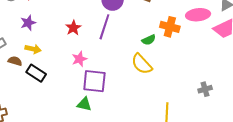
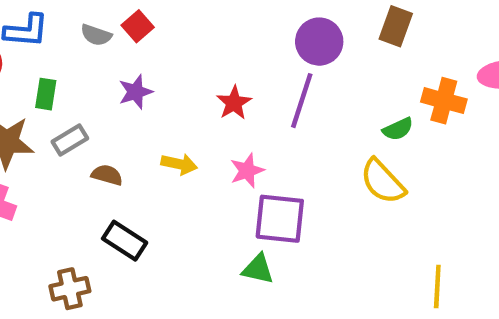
yellow arrow: (33, 49) -> (179, 164), moved
black rectangle: (36, 73) -> (125, 241), moved

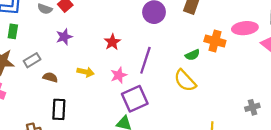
green rectangle: (46, 94) -> (13, 31), moved
purple line: (302, 101) -> (145, 60), moved
purple square: (280, 219) -> (135, 99), turned -30
black rectangle: (125, 241) -> (59, 109), turned 60

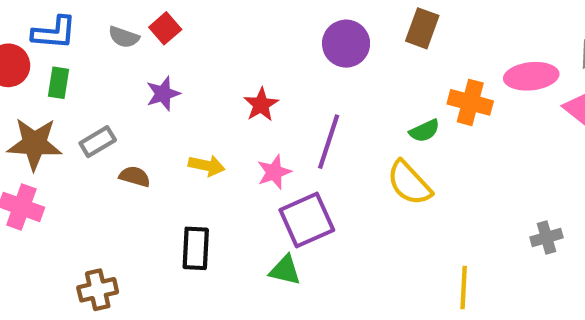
black rectangle: (59, 109) -> (196, 248), moved

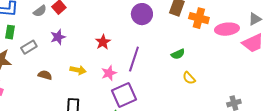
gray semicircle: (124, 37) -> (40, 11), turned -56
orange cross: (470, 102) -> (199, 18), moved
gray rectangle: (98, 142) -> (29, 47), moved
yellow semicircle: (409, 183) -> (189, 78), moved, size x0.6

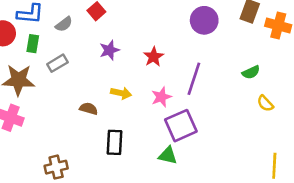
gray semicircle: (40, 11) -> (64, 24), moved
purple star: (58, 37) -> (109, 50), moved
brown semicircle: (45, 75) -> (89, 109), moved

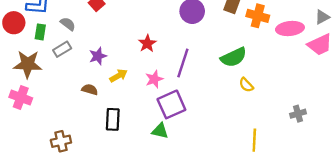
gray semicircle: (64, 24) -> (68, 24), moved, turned -105
purple star: (109, 50) -> (98, 56), moved
green semicircle: (251, 72) -> (234, 57), size x1.6
yellow arrow: (121, 93) -> (119, 76), turned -42

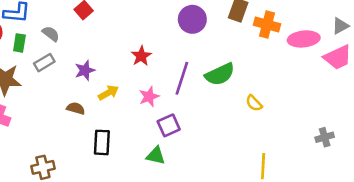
green semicircle: (234, 57) -> (220, 74), moved
purple square: (171, 104) -> (169, 125), size x0.7
gray cross: (298, 114) -> (325, 137), moved

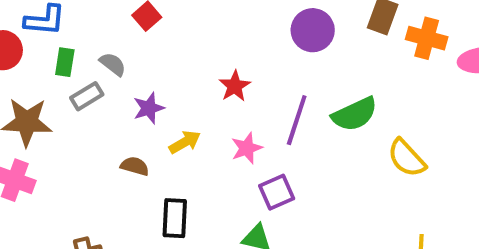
gray semicircle: (51, 34) -> (113, 64), moved
green rectangle: (19, 43) -> (65, 62), moved
yellow semicircle: (254, 103) -> (407, 158), size x1.5

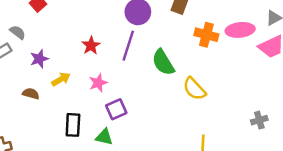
orange cross: (427, 38) -> (206, 35), moved
green semicircle: (355, 114) -> (163, 62), turned 84
purple line: (297, 120) -> (128, 46), moved
black rectangle: (175, 218) -> (73, 125), moved

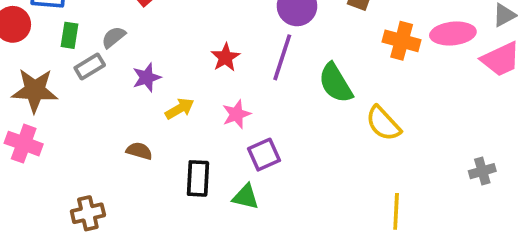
gray semicircle: (18, 32) -> (114, 37), turned -77
brown semicircle: (31, 94) -> (139, 151), moved

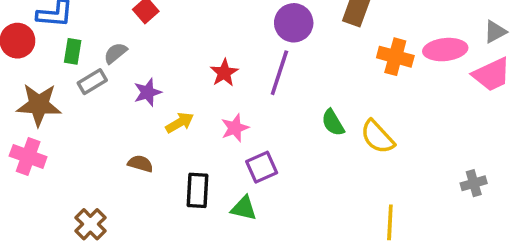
green semicircle: (336, 83) -> (333, 123), moved, size x0.7
brown cross: (88, 213) -> (90, 224), turned -32

